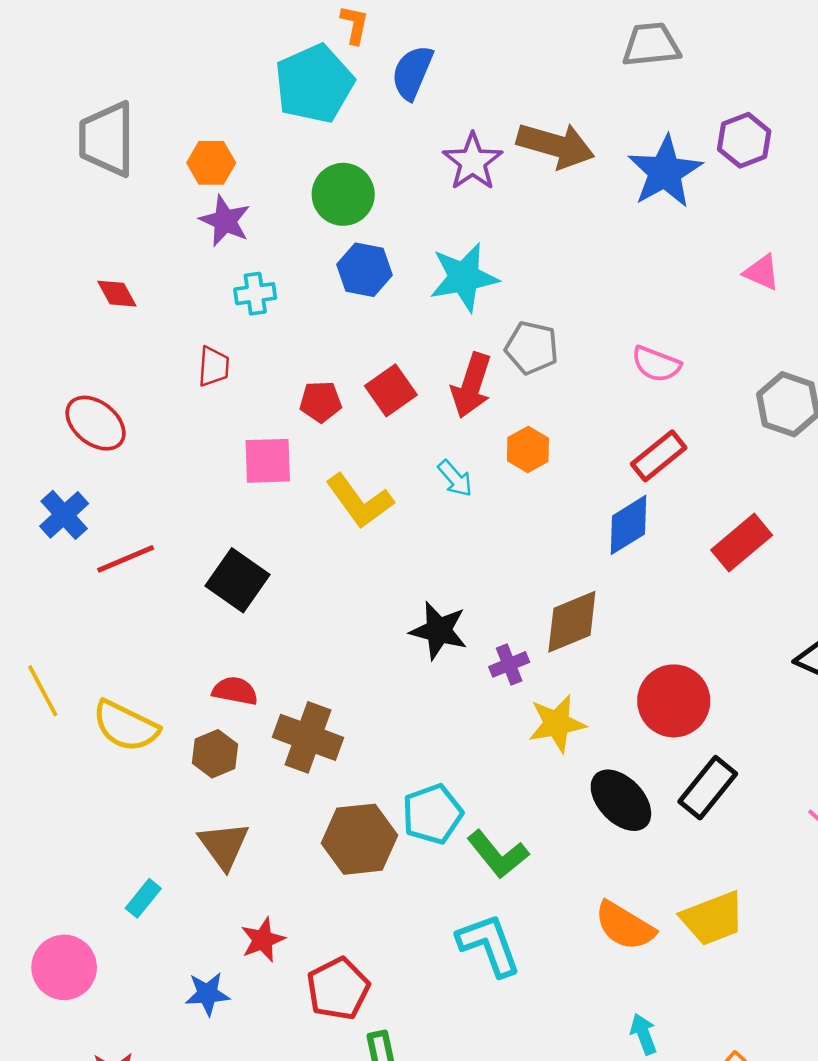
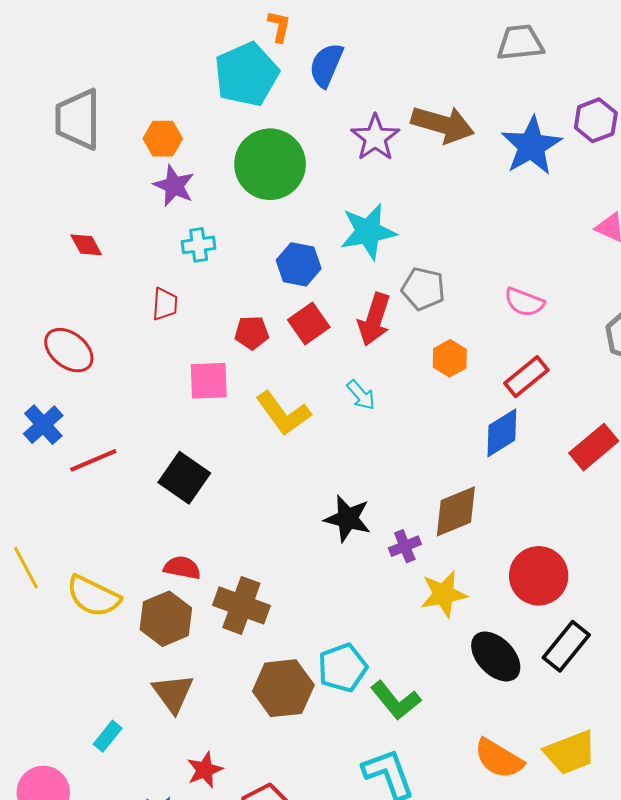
green circle: (343, 194) -> (270, 164), size x1.4
blue hexagon: (365, 270) -> (299, 264), moved
orange hexagon: (528, 450) -> (450, 358), moved
brown hexagon: (215, 754) -> (166, 619), size x1.4

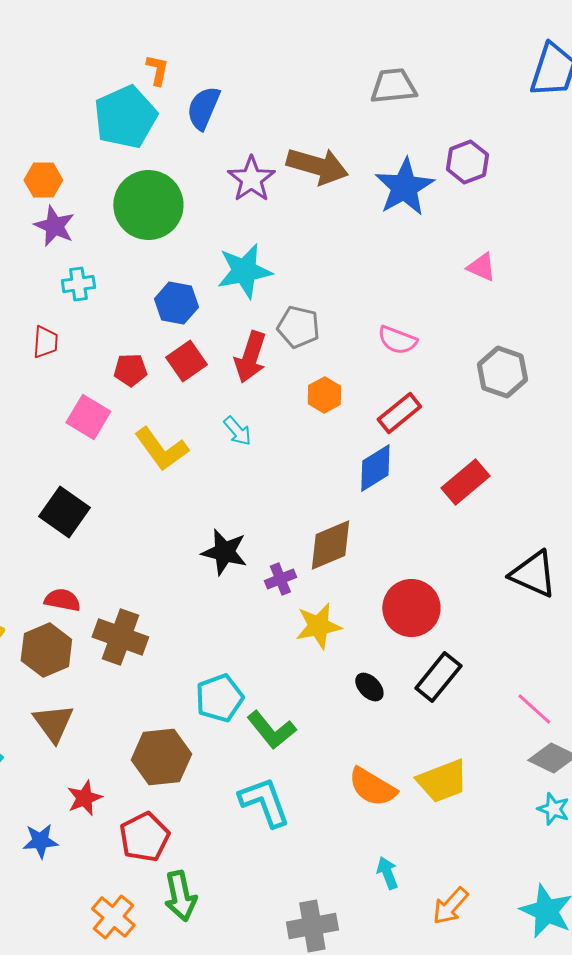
pink square: (209, 381) -> (88, 417), turned 33
black ellipse: (496, 656) -> (369, 687), size x0.6
brown hexagon: (283, 688) -> (161, 757), moved

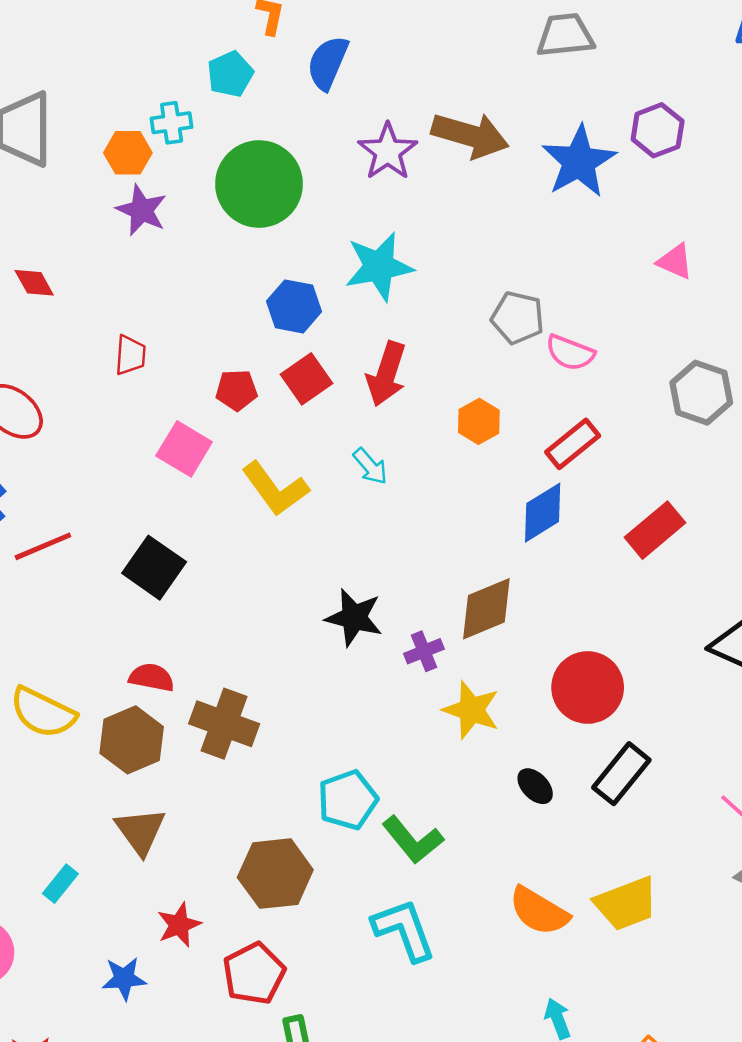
cyan pentagon: (125, 117) -> (230, 74), size x0.6
cyan cross: (78, 284) -> (172, 123), moved
gray pentagon: (298, 327) -> (518, 318), moved
yellow star: (318, 626) -> (471, 710), turned 30

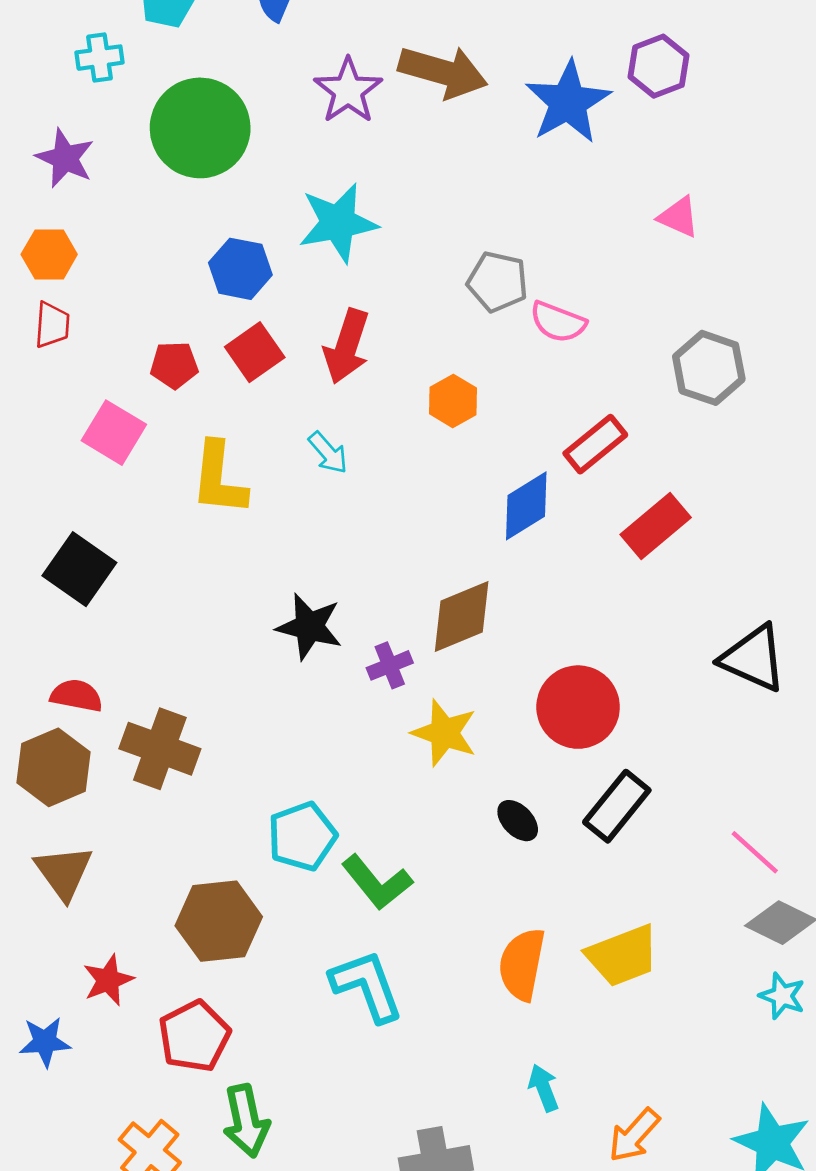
orange hexagon: (128, 153) -> (49, 254), moved
red rectangle: (573, 444) -> (595, 444), moved
yellow L-shape: (275, 489) -> (219, 479), turned 42
orange semicircle: (539, 911) -> (522, 964), turned 70

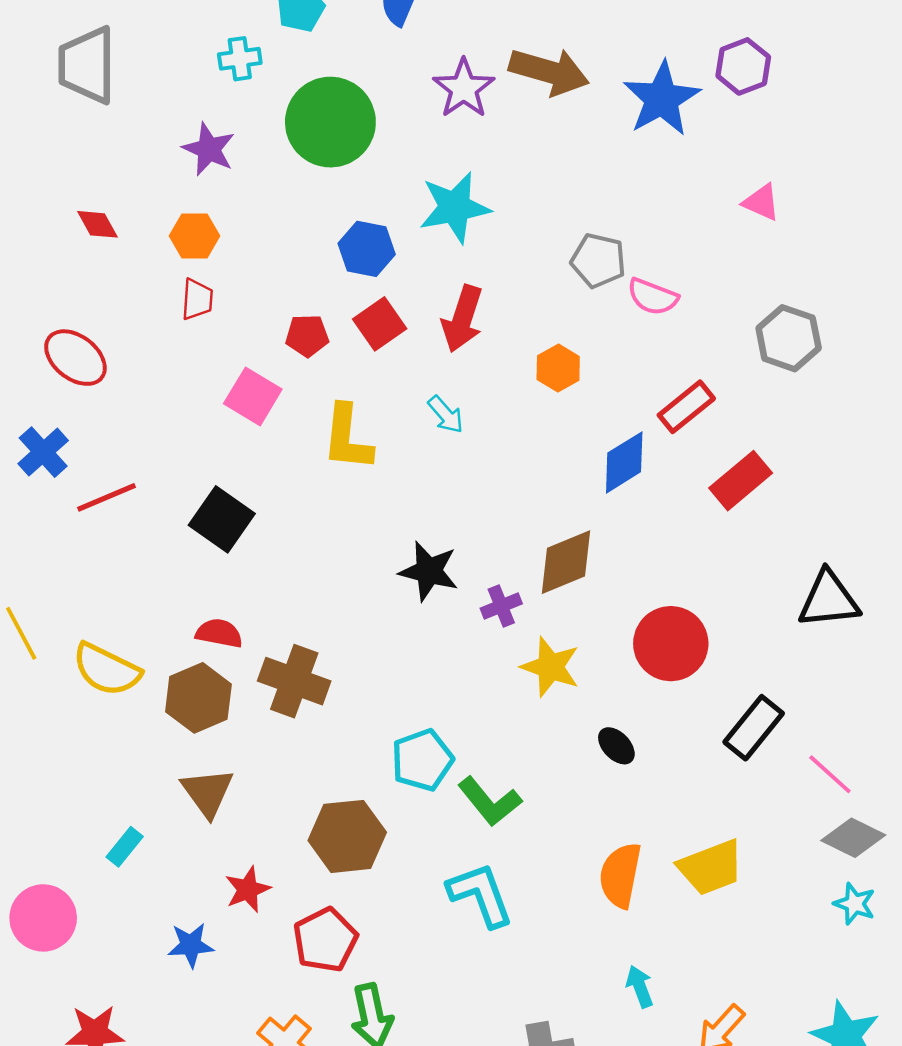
black triangle: (753, 658) -> (829, 600), turned -30
black rectangle: (617, 806) -> (754, 728), moved

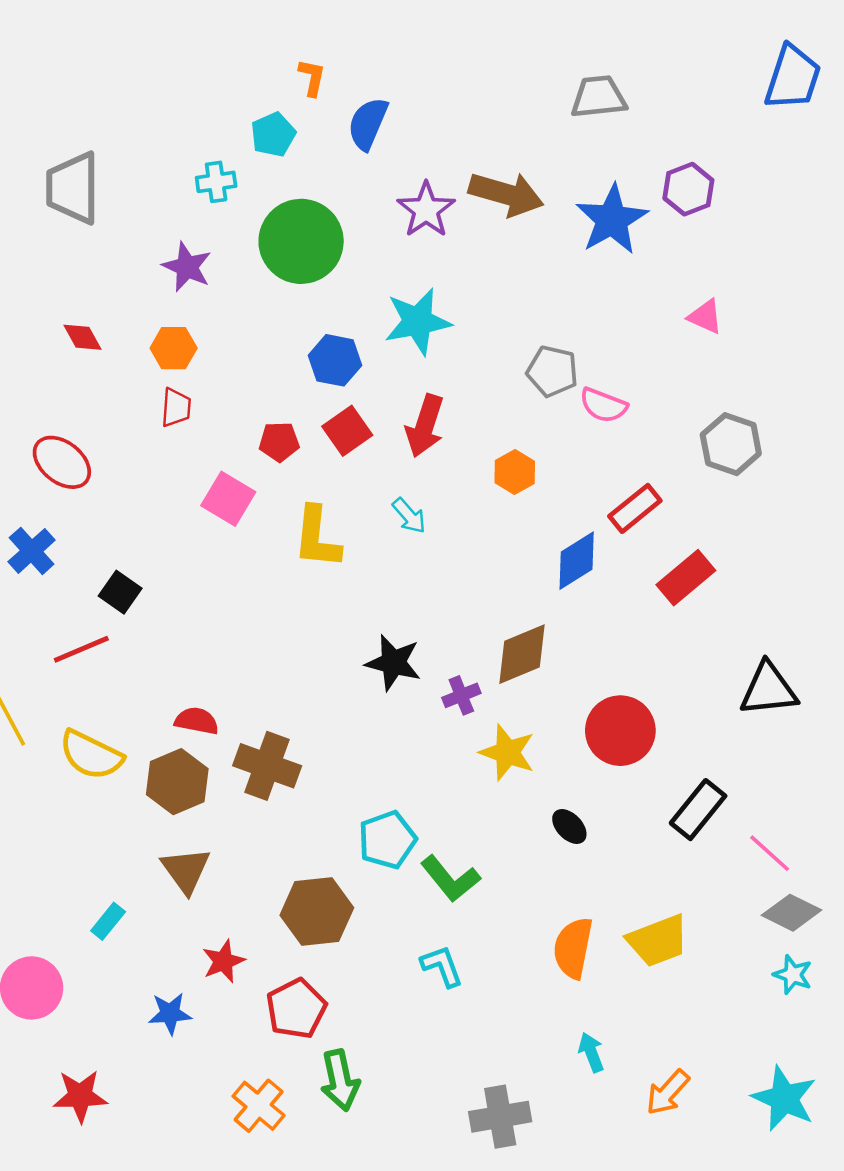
red line: (107, 497) -> (81, 649), moved
black square: (222, 519) -> (120, 592), moved, size x0.7
cyan L-shape: (481, 895) -> (442, 966), size x0.7

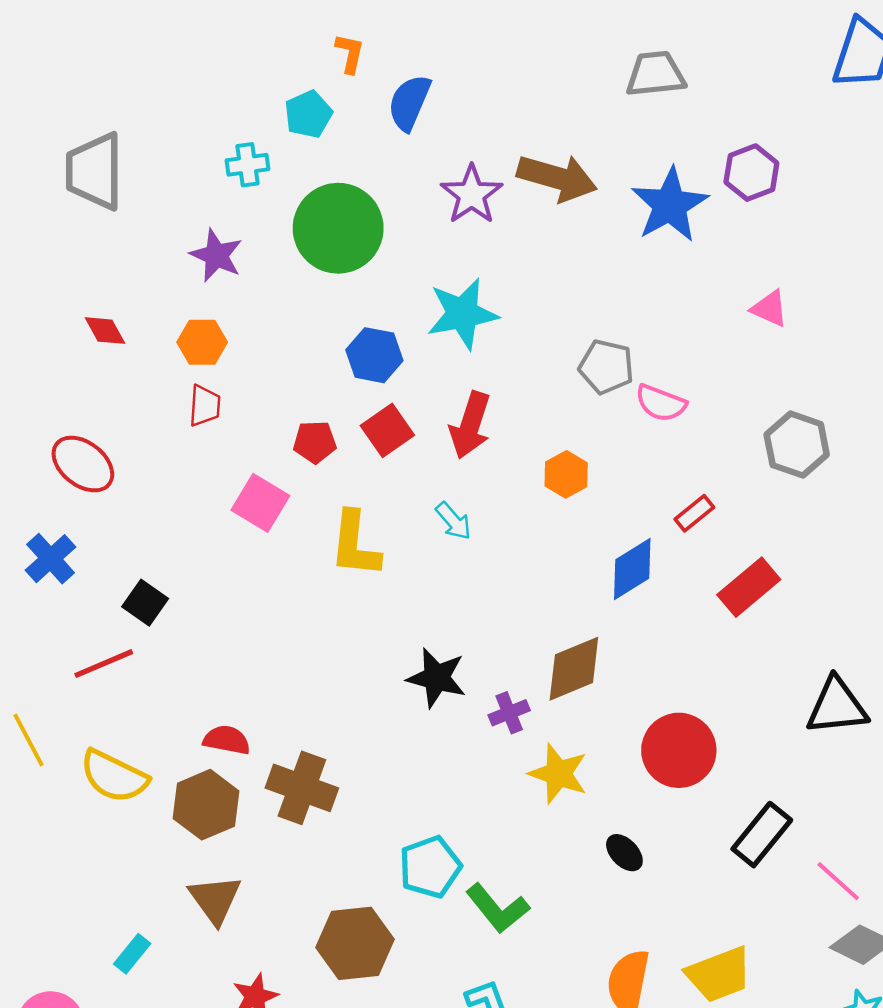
red rectangle: (635, 508) -> (694, 513), size x0.7

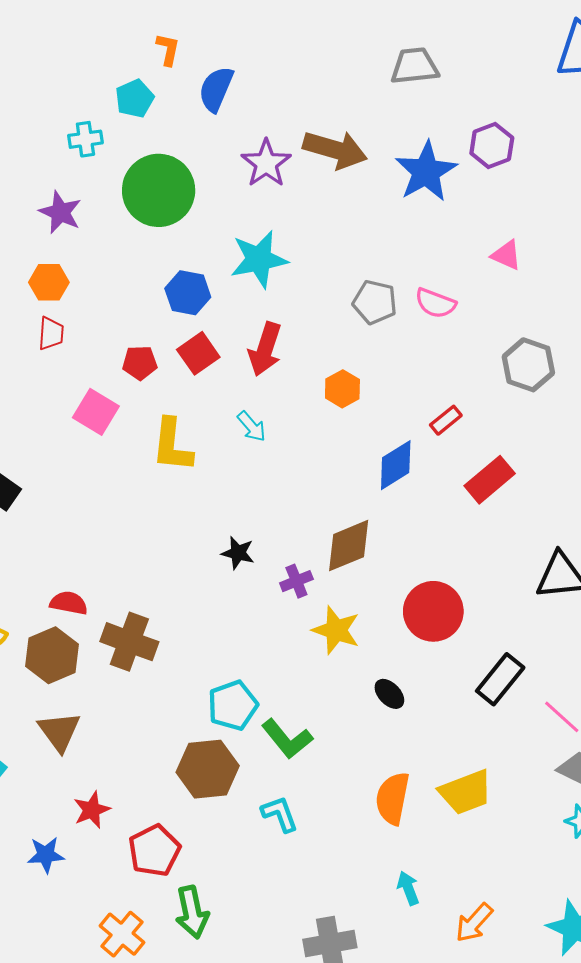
pink semicircle: (661, 403) -> (435, 303), moved
black star: (437, 678) -> (238, 553), size x0.7
brown hexagon: (355, 943) -> (208, 769), moved

